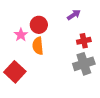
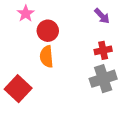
purple arrow: (74, 15) -> (102, 16), moved, turned 80
pink star: (21, 35) -> (26, 13), moved

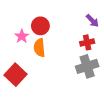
pink star: (26, 13) -> (22, 36), moved
purple arrow: (102, 16) -> (92, 21), moved

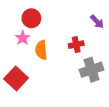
red circle: (40, 26) -> (31, 18), moved
red cross: (87, 42) -> (76, 45), moved

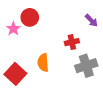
pink star: (23, 38) -> (13, 29), moved
orange semicircle: (41, 50) -> (43, 63), moved

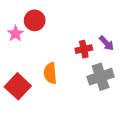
purple arrow: (91, 20) -> (107, 43), moved

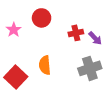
red circle: (35, 20) -> (42, 18), moved
red cross: (84, 49) -> (76, 33), moved

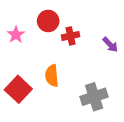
red cross: (76, 33) -> (70, 36), moved
gray cross: (90, 68) -> (94, 97), moved

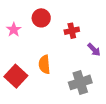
red cross: (70, 36) -> (72, 31), moved
purple arrow: (110, 45) -> (94, 50), moved

